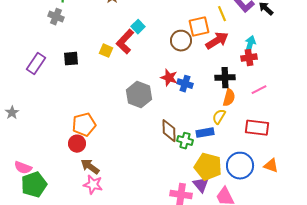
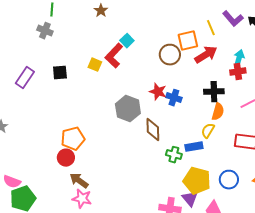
brown diamond: (169, 131) -> (153, 130), moved
blue circle: (240, 166) -> (229, 180), size x0.7

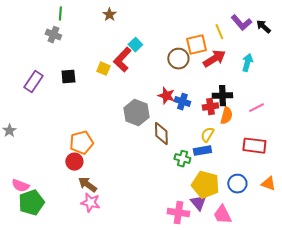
red cross: (238, 72) -> (210, 107), moved
yellow semicircle: (208, 131) -> (207, 135), moved

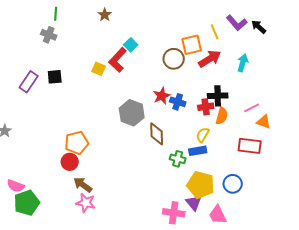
black square: (68, 77) -> (55, 77), moved
red star: (166, 96) -> (162, 96), turned 30
orange triangle: (268, 184) -> (264, 122), moved

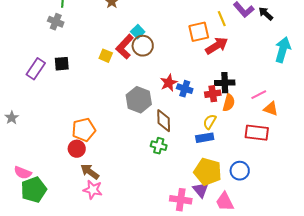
brown circle: (174, 59) -> (143, 46), moved
cyan arrow: (243, 63) -> (283, 50), moved, size x1.4
green cross: (178, 159) -> (159, 146), moved

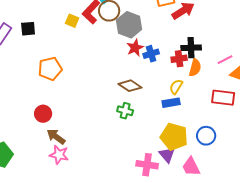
blue cross: (185, 89) -> (151, 54), turned -35
gray hexagon: (139, 100) -> (129, 25), moved
brown diamond: (164, 121) -> (130, 86), turned -55
orange pentagon: (84, 130) -> (50, 69), moved

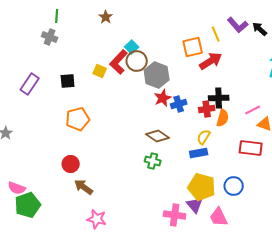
black square: (28, 29) -> (68, 81), moved
pink star: (59, 155) -> (97, 219), moved

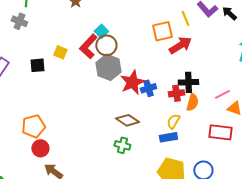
yellow square: (100, 71) -> (60, 52), moved
gray hexagon: (157, 75) -> (108, 67), moved
red star: (163, 98) -> (132, 82), size x1.4
orange pentagon: (78, 119) -> (33, 126), moved

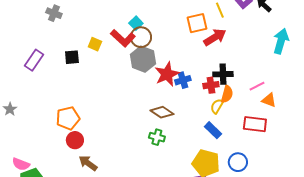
red L-shape: (88, 46) -> (123, 38), turned -90
yellow semicircle: (173, 121) -> (217, 106), moved
blue rectangle: (168, 137) -> (213, 130), moved, turned 54

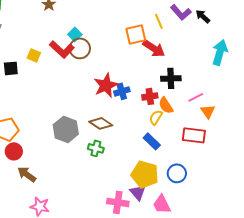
red arrow: (215, 37) -> (154, 48), turned 65
gray hexagon: (143, 59) -> (66, 129), moved
black cross: (223, 74) -> (171, 78), moved
orange semicircle: (227, 94) -> (166, 105), turned 132
orange triangle: (269, 100) -> (208, 111), turned 35

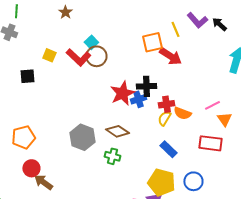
yellow square: (34, 55) -> (49, 55), moved
black cross: (171, 78) -> (146, 86), moved
orange semicircle: (166, 105) -> (182, 113), turned -36
yellow semicircle: (156, 117) -> (164, 118), moved
red circle: (14, 151) -> (31, 168), moved

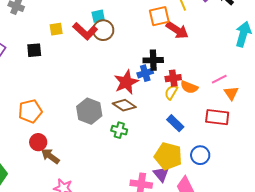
cyan square: (91, 42) -> (98, 16), turned 32
yellow square: (49, 55) -> (56, 29), turned -32
red star: (122, 93) -> (126, 82), moved

